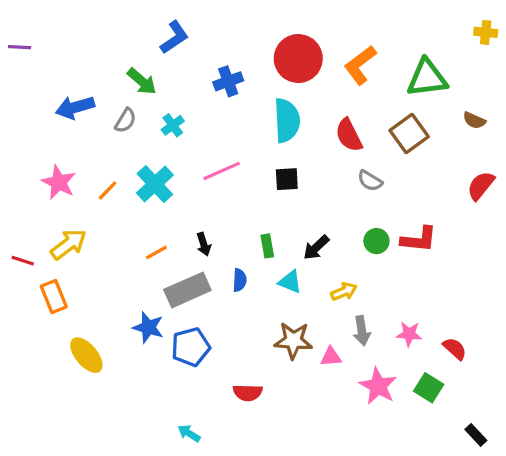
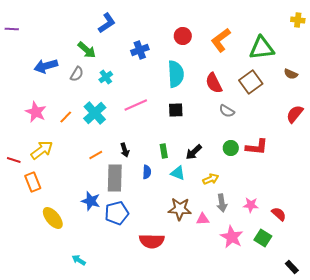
red circle: (298, 59) -> (183, 36), size x0.6
gray rectangle: (187, 290) -> (115, 178), turned -64
red semicircle: (248, 393) -> (152, 241), size x1.4
cyan arrow: (189, 433) -> (79, 260), moved

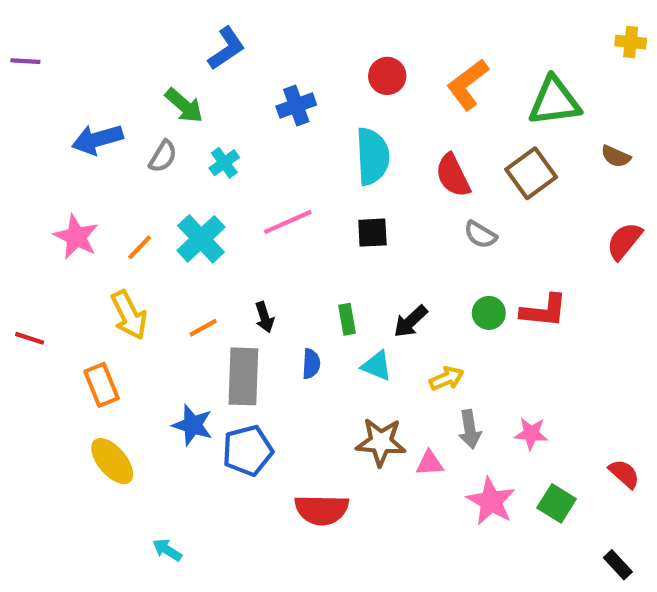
yellow arrow: (42, 150) -> (129, 315), moved, turned 100
orange rectangle: (33, 182) -> (102, 385), moved
red semicircle: (279, 214) -> (624, 474), moved

